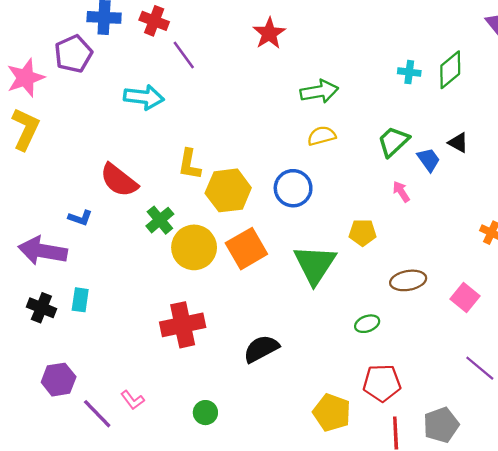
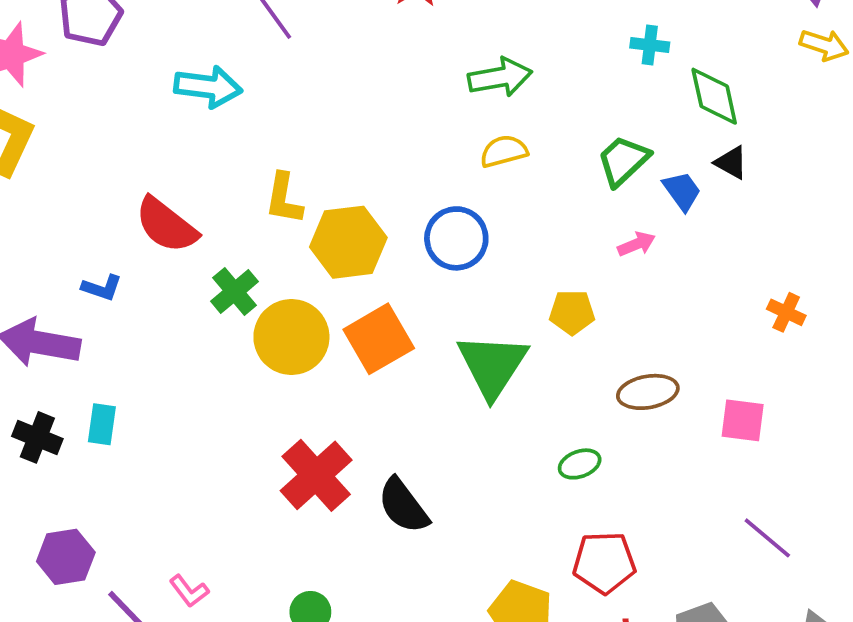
green diamond: (450, 70) -> (714, 96), moved, turned -63
pink arrow: (401, 192) -> (636, 244), turned 100
pink square: (465, 298) -> (743, 420), turned -32
red cross: (183, 325) -> (316, 475), moved, turned -30
black semicircle: (261, 349) -> (403, 506), turned -99

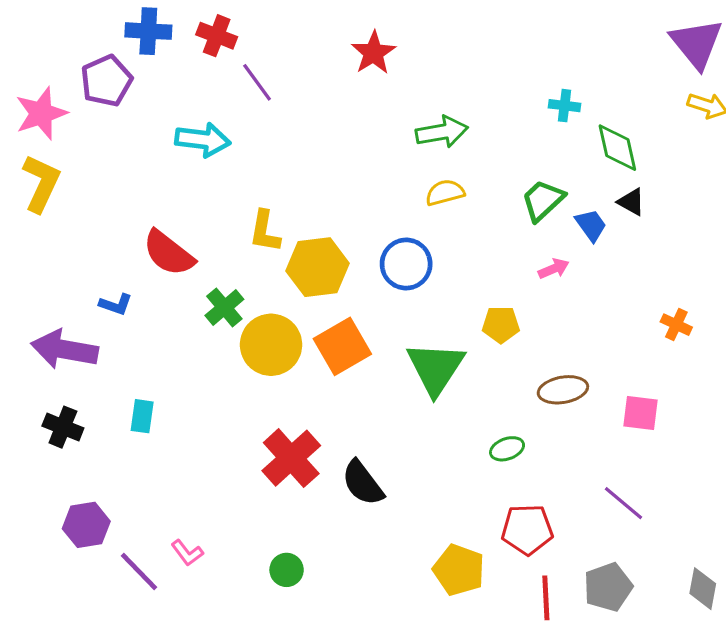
cyan rectangle: (102, 424) -> (142, 416), moved
purple line: (767, 538) -> (624, 503), moved

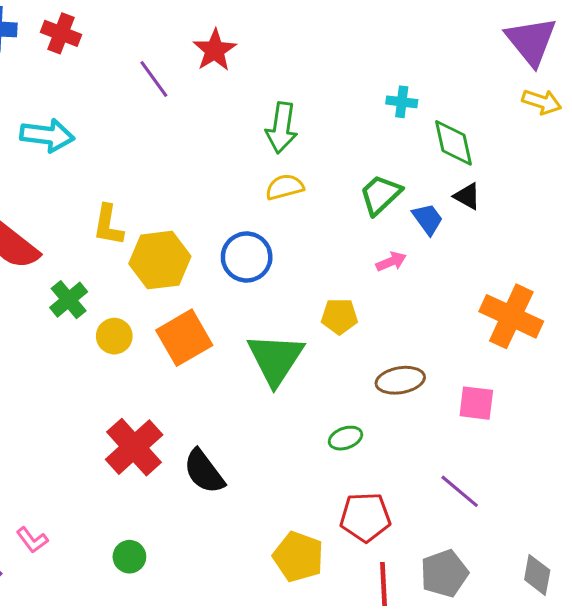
purple line: (257, 82) -> (154, 79), moved
green arrow: (442, 132) -> (282, 128), turned 108
orange cross: (676, 325) -> (511, 316), size x2.0
yellow circle: (271, 345) -> (114, 336), size x0.6

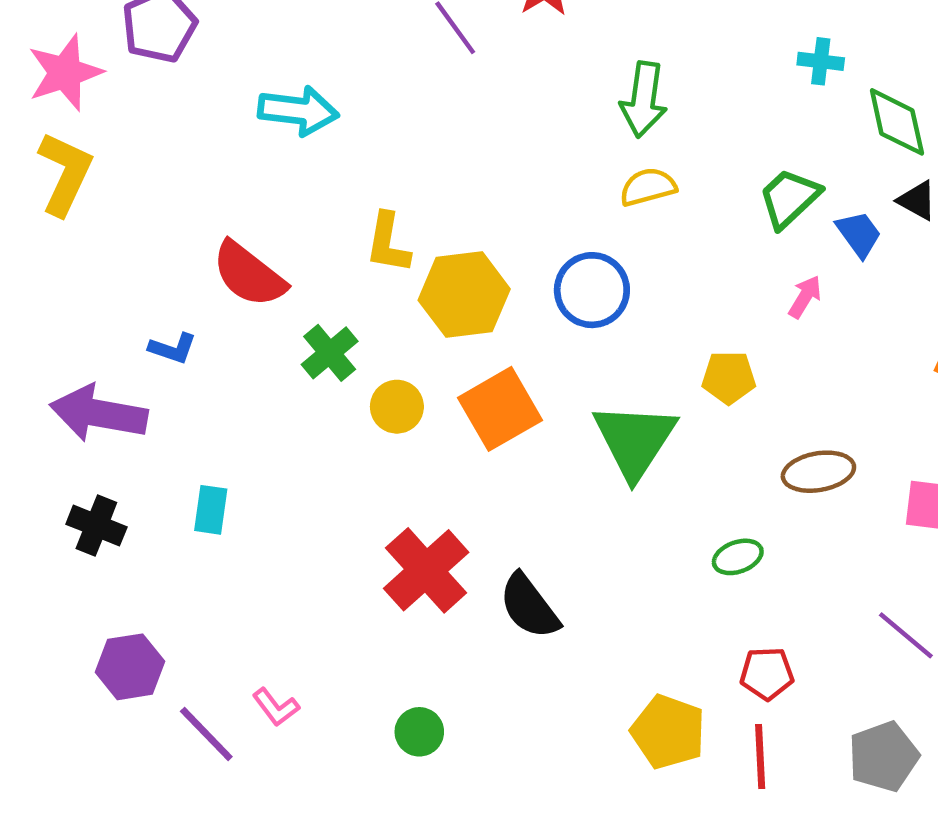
pink arrow: (391, 262) -> (805, 297), turned -36
red pentagon: (365, 517) -> (767, 674), size x0.7
red line: (384, 584) -> (760, 756), moved

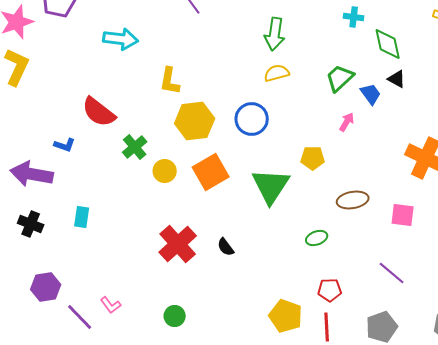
yellow L-shape: (388, 243) -> (170, 81), moved
black semicircle: (529, 606) -> (226, 247), moved, size x0.6

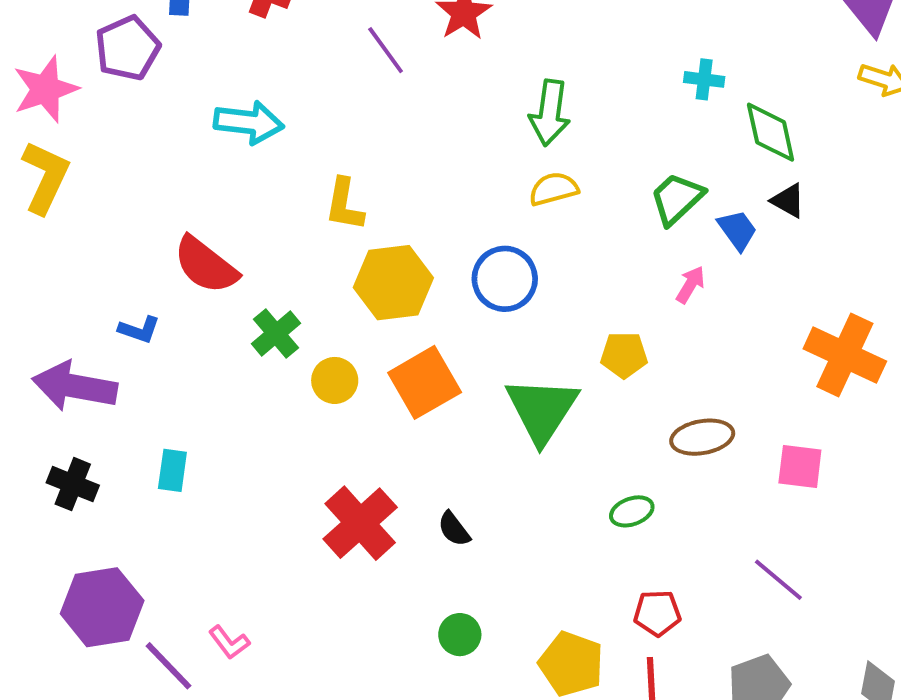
purple hexagon: (46, 287) -> (102, 607), size x1.4
green circle: (175, 316) -> (460, 635), moved

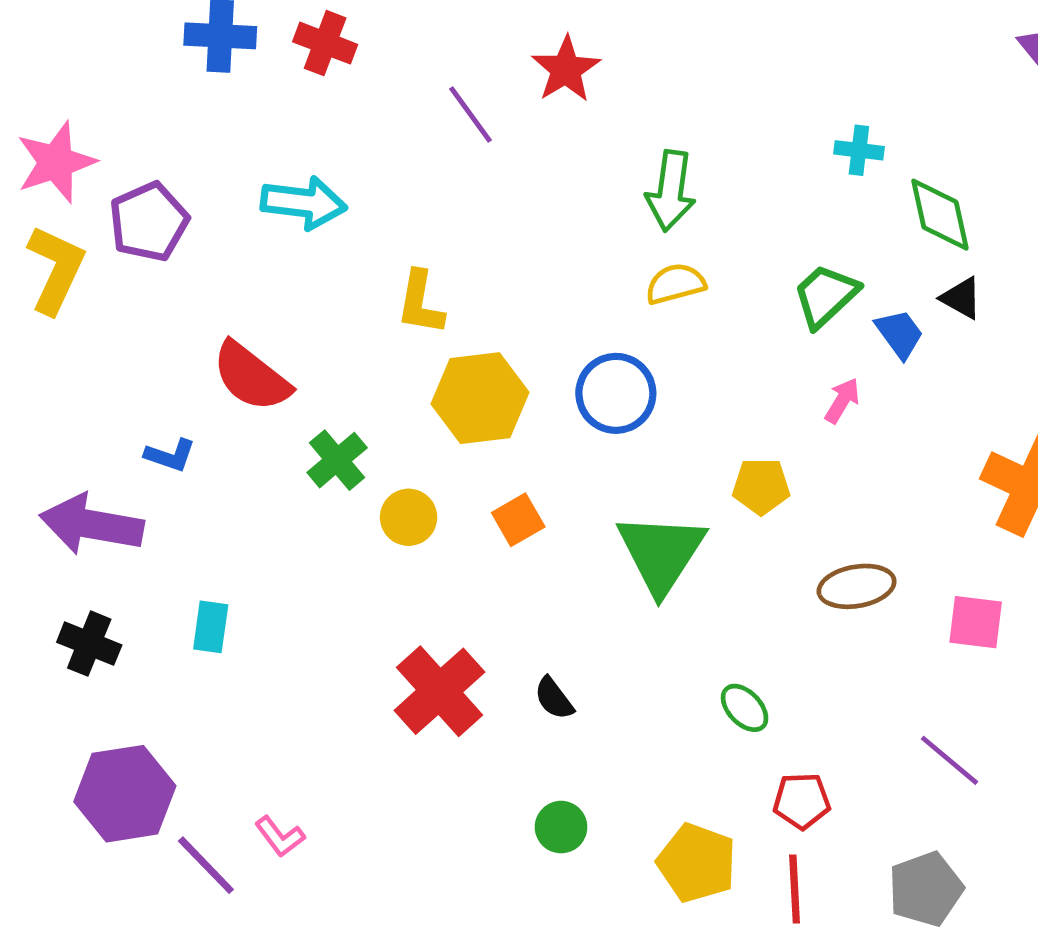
purple pentagon: (127, 48) -> (149, 222), moved
orange square: (425, 382) -> (518, 520), size x0.6
green ellipse: (632, 511) -> (745, 708), moved, turned 66

